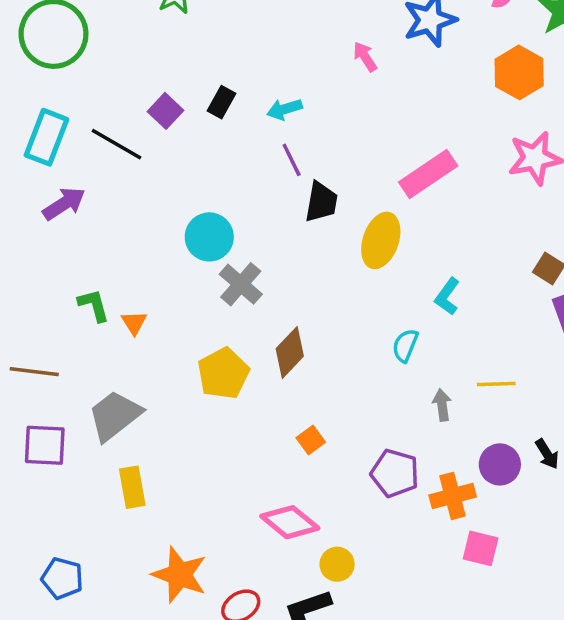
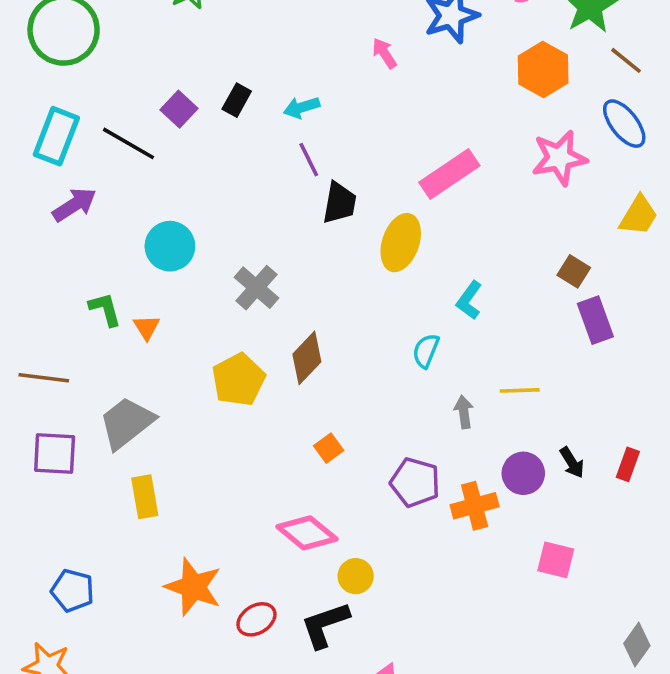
cyan circle: (209, 237) -> (170, 246), moved
pink square: (481, 548) -> (556, 560), moved

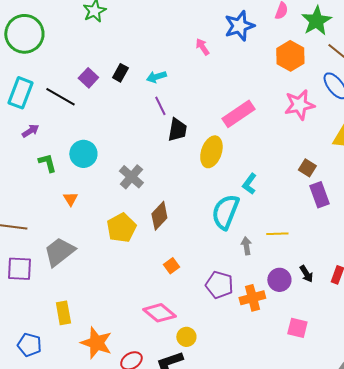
purple arrow: (74, 205) -> (30, 131), size x0.7
green L-shape: (105, 309) -> (47, 163), moved
cyan semicircle: (426, 351) -> (225, 212), size x1.8
yellow rectangle: (145, 497) -> (63, 313), moved

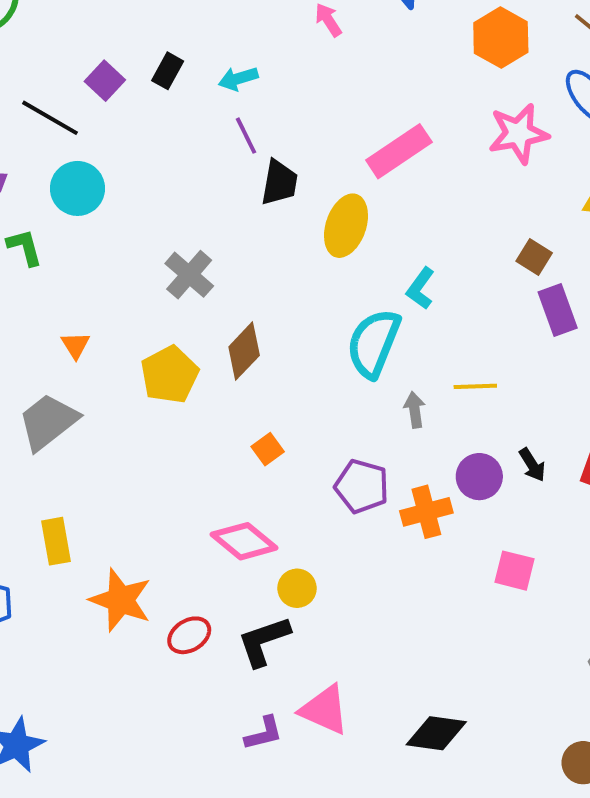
cyan circle: (83, 154) -> (77, 188), moved
orange triangle: (70, 199) -> (76, 345), moved

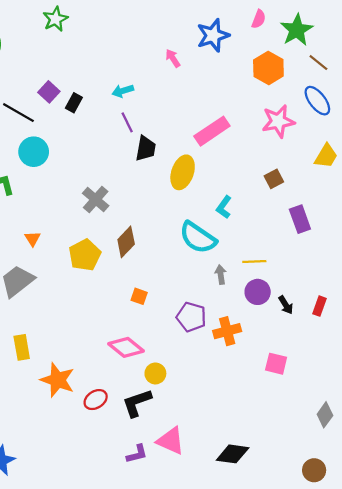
black rectangle: (168, 71) -> (74, 103), moved
brown square: (534, 257) -> (274, 179), moved, turned 30
cyan semicircle: (373, 343) -> (198, 238), turned -78
orange square: (268, 449) -> (139, 296), turned -35
purple circle: (479, 477) -> (258, 292), moved

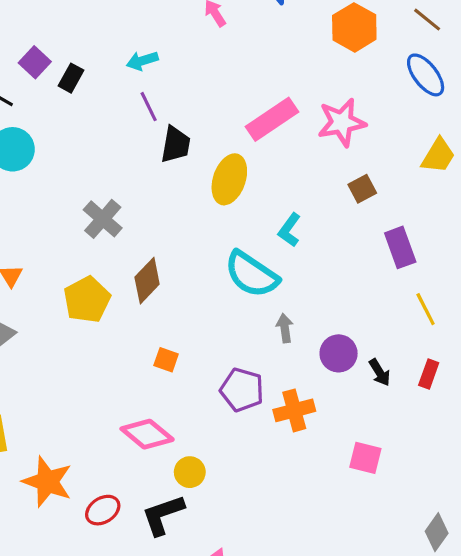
pink star: (278, 121) -> (342, 122), moved
yellow line: (254, 262) -> (426, 309), moved, turned 65

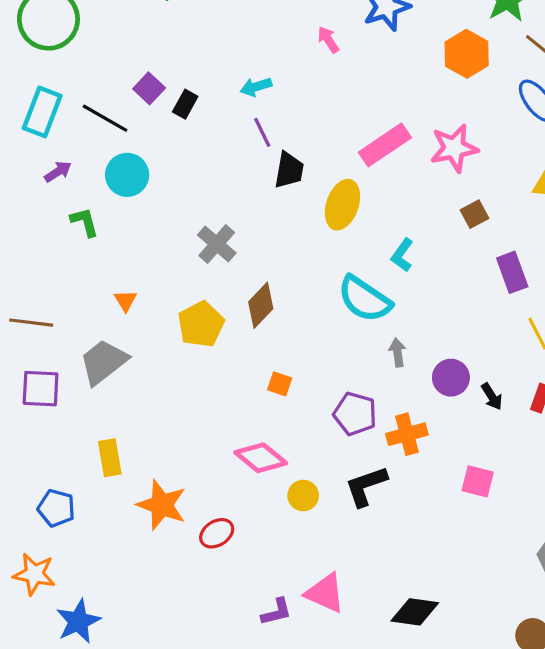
black L-shape: (163, 515) -> (366, 486), moved

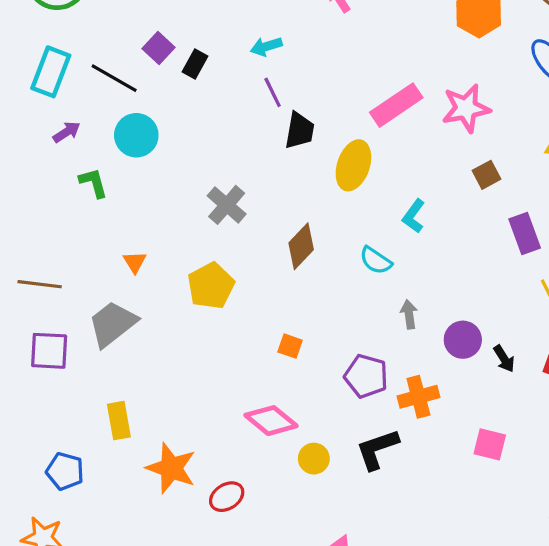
cyan semicircle: (364, 299) -> (376, 260), size x0.6
brown diamond: (261, 305) -> (301, 246), moved

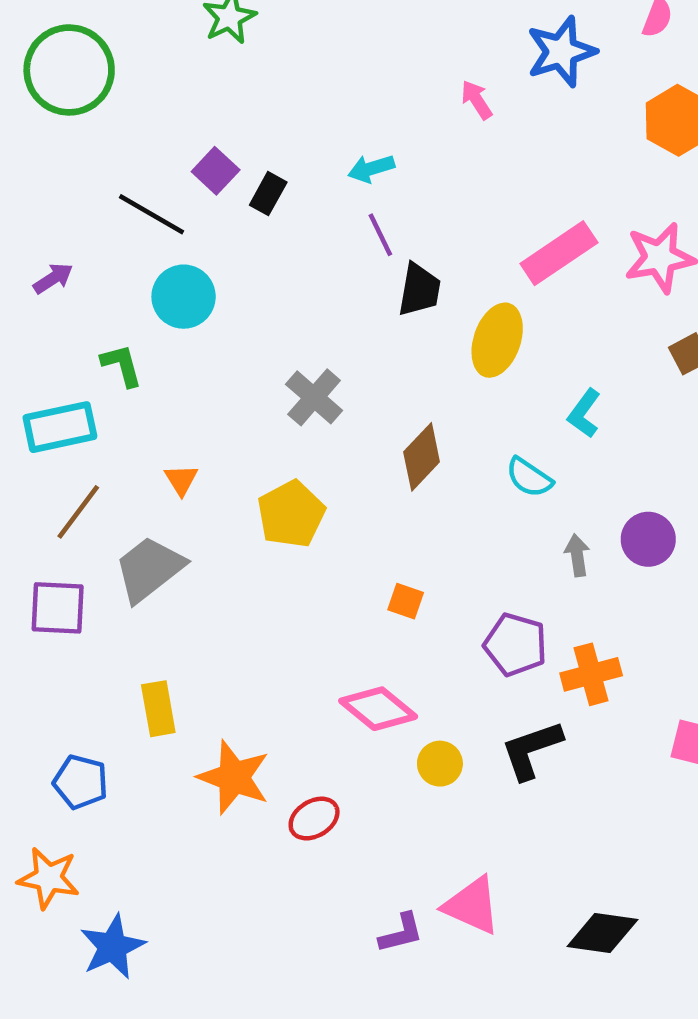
cyan rectangle: (51, 72) -> (60, 427), moved, turned 57
purple arrow: (67, 132) -> (53, 278), moved
brown line: (40, 284) -> (78, 512), moved, turned -60
purple circle: (463, 340) -> (648, 539), moved

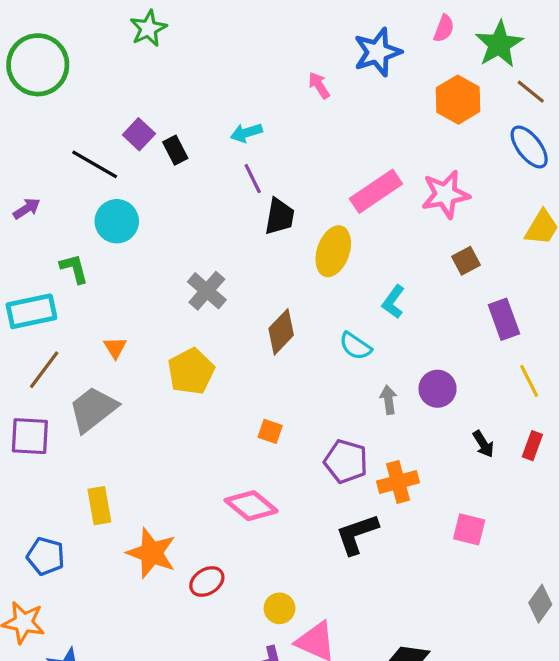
black rectangle: (268, 194) -> (175, 150), turned -56
yellow circle: (440, 764) -> (280, 608), moved

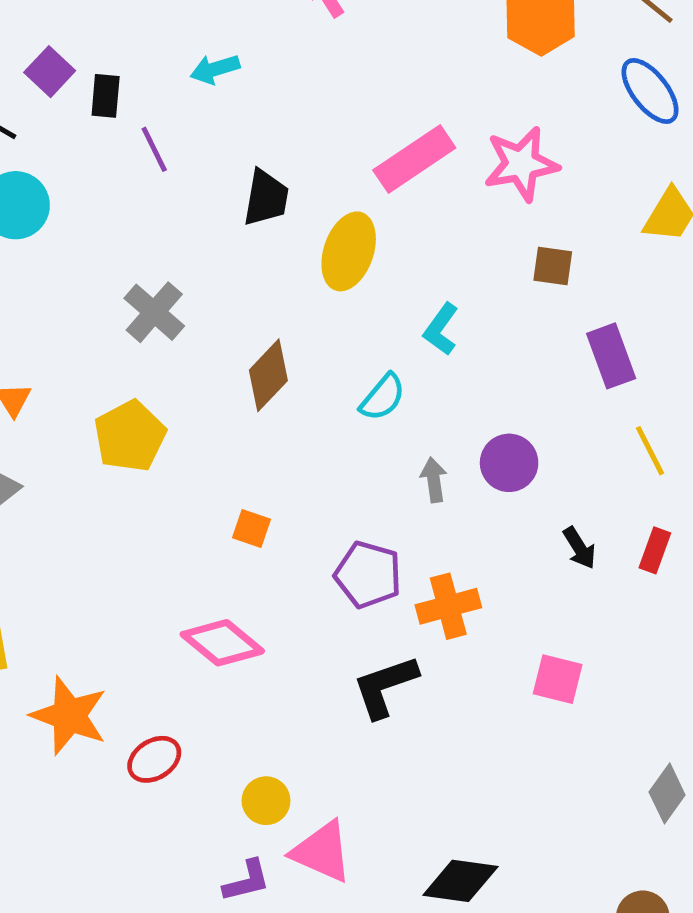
black rectangle: (175, 150) -> (106, 96), turned 32
purple line: (253, 179) -> (154, 149), moved
brown square: (466, 261) -> (553, 266), turned 36
cyan semicircle: (355, 346) -> (383, 397), turned -84

